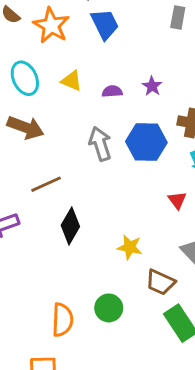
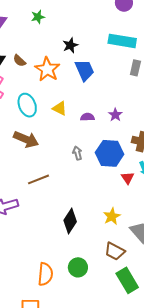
gray arrow: (100, 144) -> (77, 153), size x0.6
red triangle: (177, 200) -> (128, 178), moved
black diamond: (70, 226) -> (70, 221), moved
yellow star: (130, 247) -> (112, 216), moved, turned 30

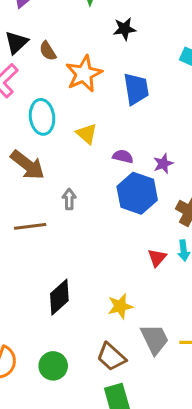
black star: (70, 45) -> (124, 29), moved
gray arrow: (77, 153) -> (69, 199), moved
blue hexagon: (110, 153) -> (137, 193), moved

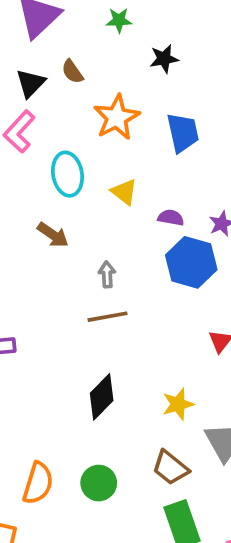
brown semicircle: (48, 51) -> (72, 72), moved
brown arrow: (28, 165) -> (53, 235), size x0.7
brown line: (30, 226) -> (107, 317), moved

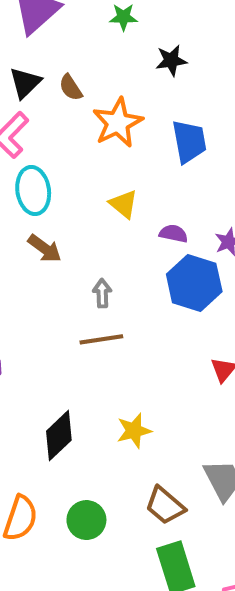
brown semicircle: (72, 72) -> (71, 88), moved
cyan ellipse: (68, 174) -> (33, 191), moved
black diamond: (102, 397) -> (59, 436), moved
yellow star: (178, 404) -> (134, 431), moved

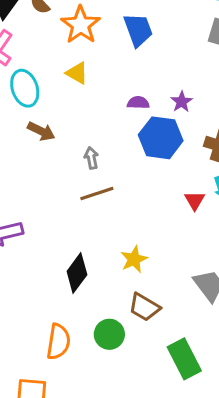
yellow triangle: (124, 204) -> (77, 73), moved
brown trapezoid: (165, 506) -> (144, 307), moved

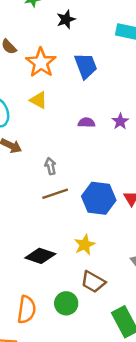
blue hexagon: (161, 138) -> (99, 198), moved
black diamond: (77, 273) -> (40, 256), turned 72

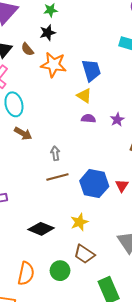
black star: (66, 19) -> (48, 33), moved
orange star: (41, 63) -> (54, 65), turned -30
yellow triangle: (39, 100) -> (84, 96), moved

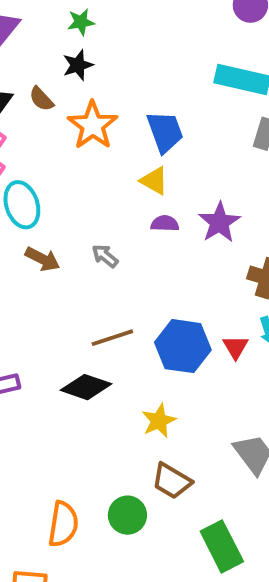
orange star: (54, 65) -> (93, 125), turned 30
purple star: (117, 120) -> (219, 222), size x1.5
gray arrow: (55, 153) -> (105, 256), moved, turned -40
black diamond: (41, 229) -> (86, 387), moved

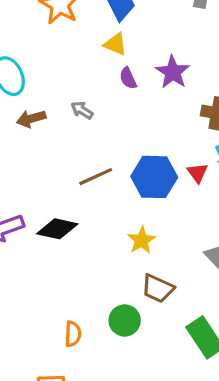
purple semicircle: (165, 223) -> (128, 78), turned -110
brown arrow: (43, 259) -> (31, 119), turned 144
black diamond: (86, 387) -> (57, 229), moved
orange semicircle: (63, 524) -> (73, 334), size x0.7

